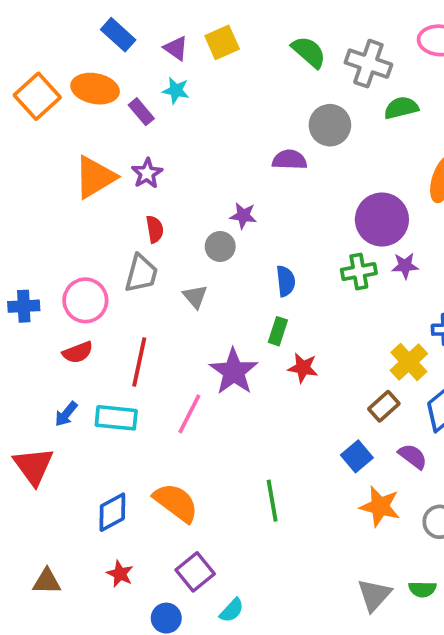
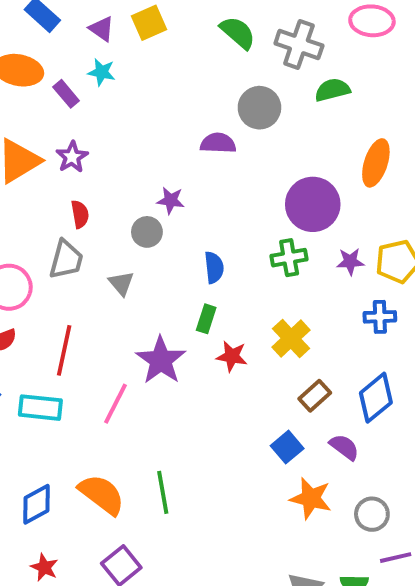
purple star: (405, 266) -> (350, 262), moved
yellow cross: (409, 362) -> (291, 339), moved
green line: (272, 501) -> (163, 492), moved

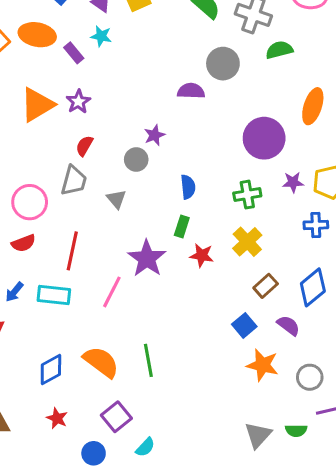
purple star: (171, 200) -> (154, 135), turned -30
red semicircle: (80, 214) -> (84, 146), turned -140
green cross: (289, 258) -> (247, 195), moved

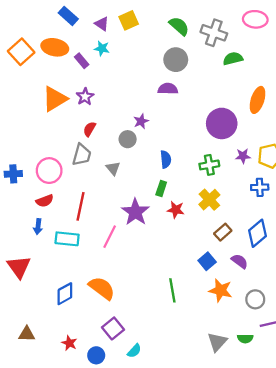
gray circle: (223, 64) -> (176, 60), moved
blue arrow: (14, 292) -> (38, 227), moved, turned -32
green line: (148, 360) -> (172, 290), moved
red star: (57, 418) -> (69, 343), moved

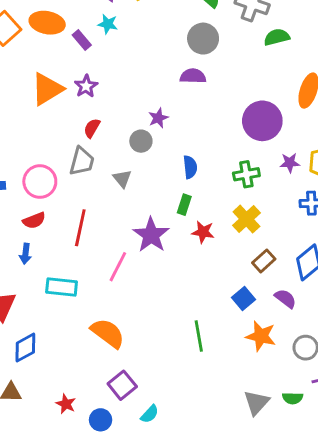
cyan rectangle: (67, 239) -> (62, 287), moved
blue diamond: (65, 294) -> (25, 348), moved

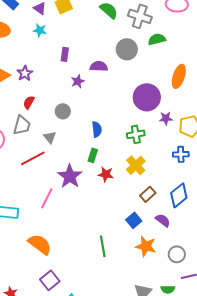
gray circle: (203, 39) -> (127, 49), moved
purple rectangle: (82, 40) -> (65, 54), moved, turned 48
purple star: (158, 118) -> (78, 81), moved
purple star: (290, 163) -> (166, 118), moved
red line: (80, 228) -> (33, 158), moved, turned 50

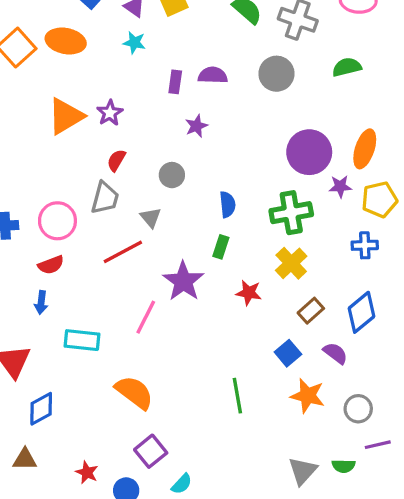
green semicircle: (157, 39) -> (347, 67), moved
purple semicircle: (99, 66) -> (213, 75), moved
orange ellipse: (179, 76) -> (365, 149), moved
green cross: (136, 134) -> (291, 213), size x1.4
red star: (106, 174) -> (249, 293), moved

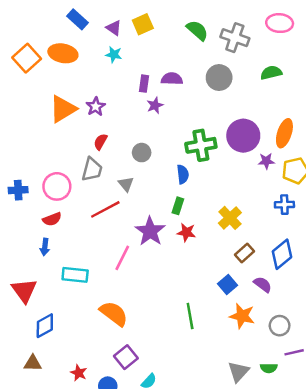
purple star: (196, 126) -> (155, 105), moved
green cross: (291, 213) -> (201, 145), moved
red star: (249, 293) -> (186, 232), moved

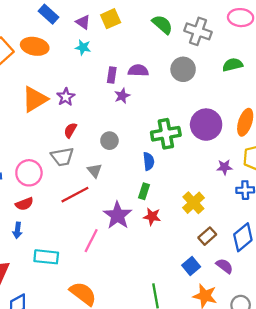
purple star: (266, 161) -> (224, 167), moved
gray trapezoid: (92, 170) -> (62, 157), turned 65

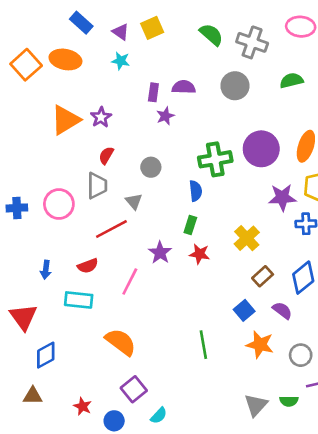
gray trapezoid: (62, 157) -> (97, 186), turned -80
purple star: (224, 167) -> (282, 197), size x1.5
red semicircle: (24, 204) -> (88, 266), moved
purple star: (118, 215) -> (160, 253), size x0.7

